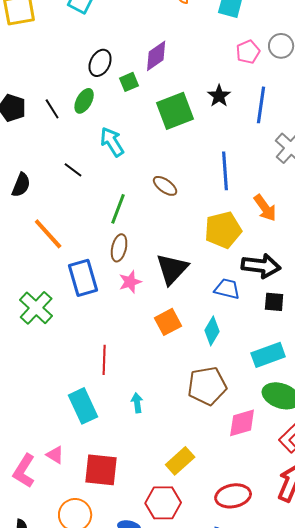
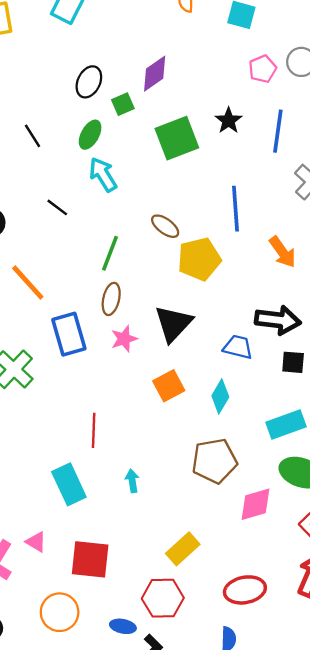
green ellipse: (84, 101) -> (90, 135), moved
yellow pentagon: (223, 230) -> (199, 259), moved

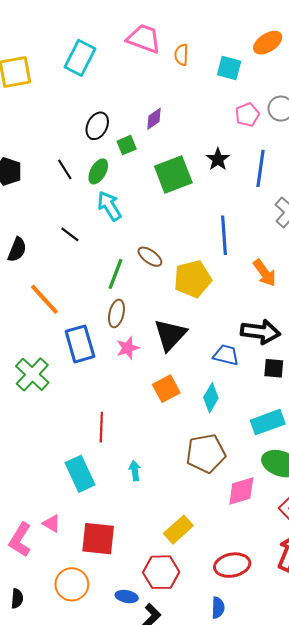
purple diamond: (155, 74) -> (154, 119), size x0.7
black line: (33, 136) -> (65, 169), moved
brown ellipse: (165, 226) -> (150, 257), moved

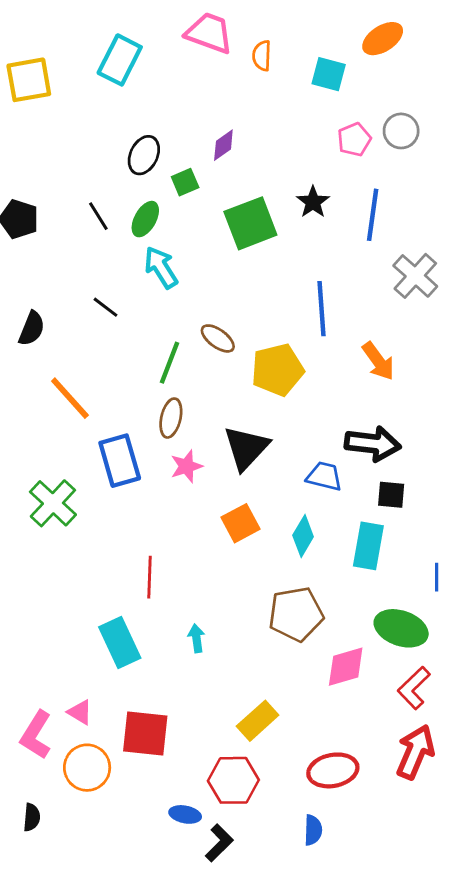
cyan rectangle: (268, 422) -> (368, 546), moved, turned -60
orange circle: (72, 584) -> (87, 768), moved

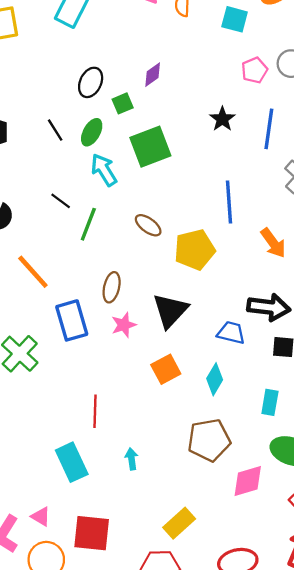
green square: (250, 223) -> (150, 147), moved
green line: (169, 363) -> (88, 224), moved
cyan rectangle: (368, 546) -> (270, 402), moved, size x0.7

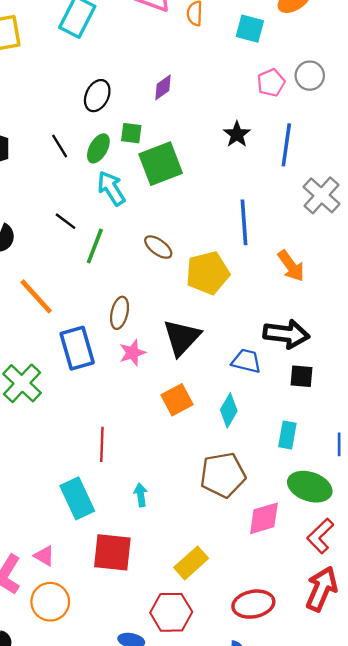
green square: (123, 103) -> (131, 133), moved, turned 30
red square: (92, 533) -> (112, 552), moved

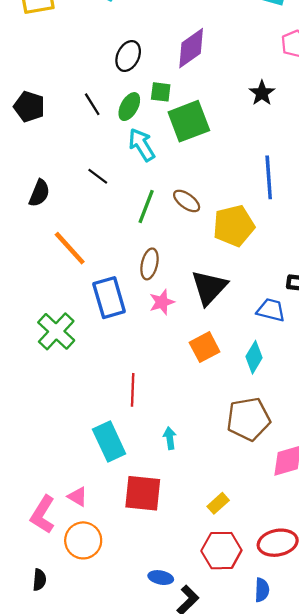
purple diamond: (163, 87) -> (191, 48), size x1.6
green line: (95, 246) -> (146, 207), moved
yellow rectangle: (191, 563) -> (218, 503), size x0.7
red hexagon: (171, 612) -> (221, 551), moved

